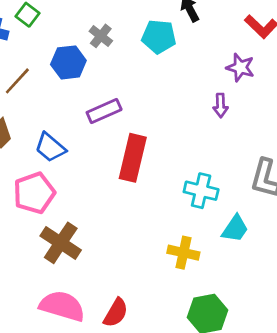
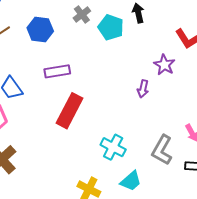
gray cross: (101, 36) -> (82, 14), moved

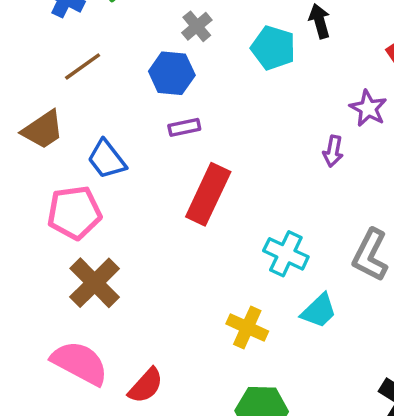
gray cross: (82, 14) -> (197, 26), moved
blue hexagon: (40, 29) -> (172, 73), moved
purple rectangle: (57, 71) -> (184, 127), size x0.7

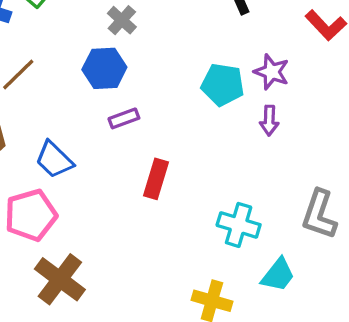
cyan pentagon: (273, 48) -> (223, 85), moved
purple star: (368, 108) -> (272, 72), moved
red rectangle: (208, 194) -> (156, 179), size x0.7

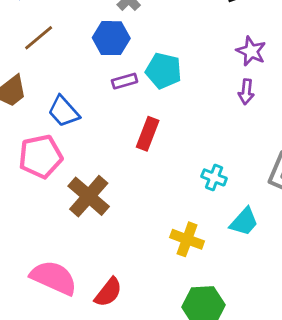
cyan pentagon: (223, 85) -> (163, 71), moved
cyan cross: (239, 225) -> (214, 177), size x0.7
brown cross: (60, 279) -> (89, 196), moved

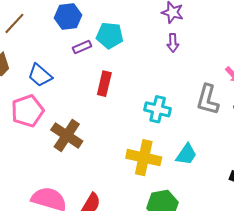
cyan cross: (214, 177) -> (158, 109), size x1.4
cyan trapezoid: (244, 222) -> (186, 154), moved
yellow cross: (187, 239) -> (144, 158), size x1.4

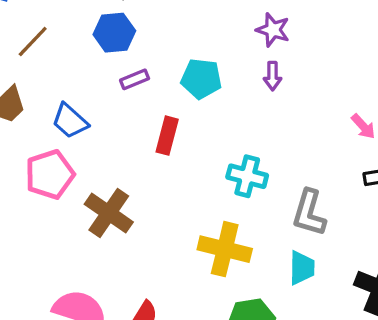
cyan pentagon: (110, 35) -> (201, 79), moved
gray L-shape: (208, 100) -> (309, 213), moved
cyan trapezoid: (186, 154) -> (302, 268), moved, turned -35

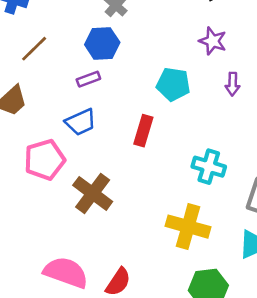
purple star: (273, 30) -> (213, 41), moved
purple rectangle: (135, 79) -> (88, 79), moved
blue trapezoid: (70, 121) -> (81, 122), moved, turned -68

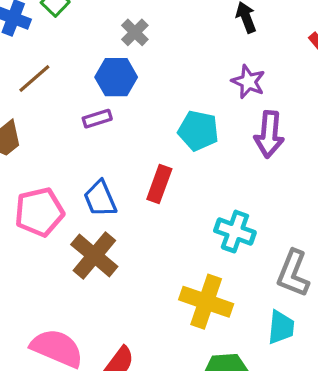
purple arrow: (233, 84) -> (269, 134), size x1.6
blue trapezoid: (81, 122) -> (100, 199), moved, turned 88

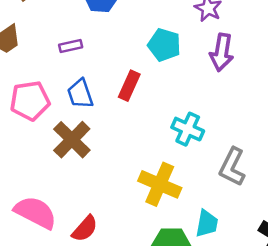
purple rectangle: (97, 119) -> (71, 46), moved
cyan trapezoid: (281, 327) -> (207, 223), moved

